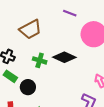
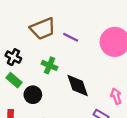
purple line: (70, 13) -> (71, 37), moved
black diamond: (64, 57) -> (78, 86), moved, turned 40

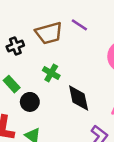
purple line: (71, 37) -> (79, 25), moved
black cross: (13, 57) -> (15, 46), moved, turned 35

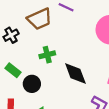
green cross: (51, 73) -> (47, 55), turned -35

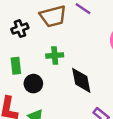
green rectangle: (13, 70) -> (16, 66), turned 35

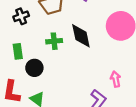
black diamond: (81, 80) -> (81, 36), moved

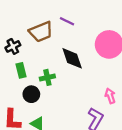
green cross: (54, 41) -> (47, 77), moved
green rectangle: (18, 51) -> (21, 70), moved

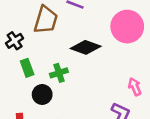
brown trapezoid: (41, 32) -> (46, 20), turned -45
black diamond: (72, 58) -> (86, 47), turned -45

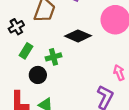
green rectangle: (27, 68) -> (26, 51), turned 49

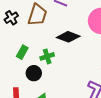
black cross: (16, 27) -> (11, 18), moved

